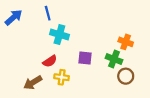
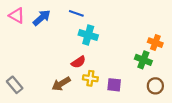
blue line: (48, 13) -> (76, 13), turned -56
purple square: (85, 58) -> (114, 85), moved
brown circle: (126, 76) -> (155, 86), moved

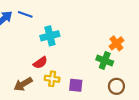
blue line: (76, 13) -> (25, 14), moved
cyan cross: (88, 35) -> (50, 36), turned -30
orange cross: (155, 43) -> (116, 43), turned 32

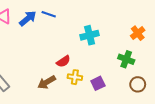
cyan cross: (50, 36) -> (90, 35), moved
orange cross: (116, 43) -> (138, 33), moved
purple square: (76, 85) -> (98, 83), turned -32

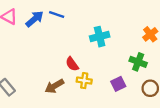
red semicircle: (63, 61) -> (72, 64), turned 88
purple square: (98, 83) -> (118, 84), moved

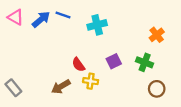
cyan cross: (100, 37) -> (97, 25), moved
purple square: (118, 84) -> (114, 61), moved

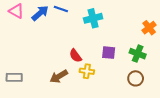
purple square: (114, 61) -> (109, 53), turned 32
gray rectangle: (13, 88) -> (14, 77), turned -49
brown circle: (157, 89) -> (136, 78), moved

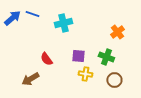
yellow cross: (87, 71) -> (85, 74), moved
brown circle: (136, 78) -> (114, 80), moved

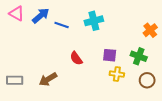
blue line: (32, 14) -> (62, 25), moved
brown arrow: (30, 79) -> (48, 79), moved

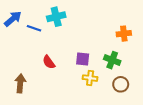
cyan cross: (94, 21) -> (56, 17), moved
orange cross: (150, 30) -> (124, 34), turned 32
brown arrow: (48, 79) -> (20, 83), turned 126

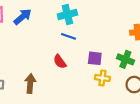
blue line: (34, 28) -> (69, 36), moved

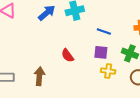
blue arrow: (23, 17) -> (47, 13), moved
blue line: (69, 36) -> (104, 32), moved

